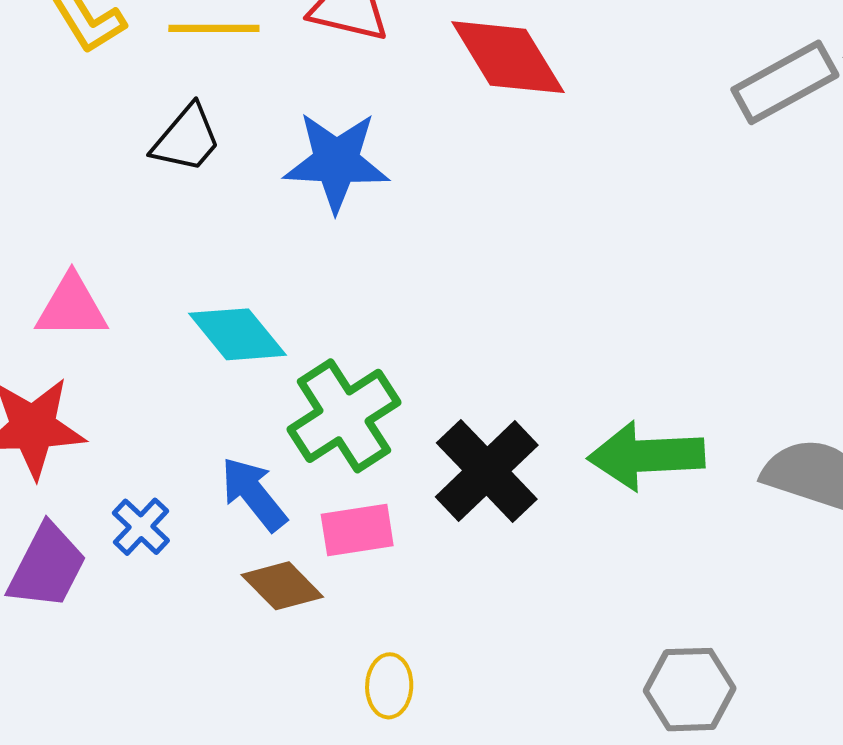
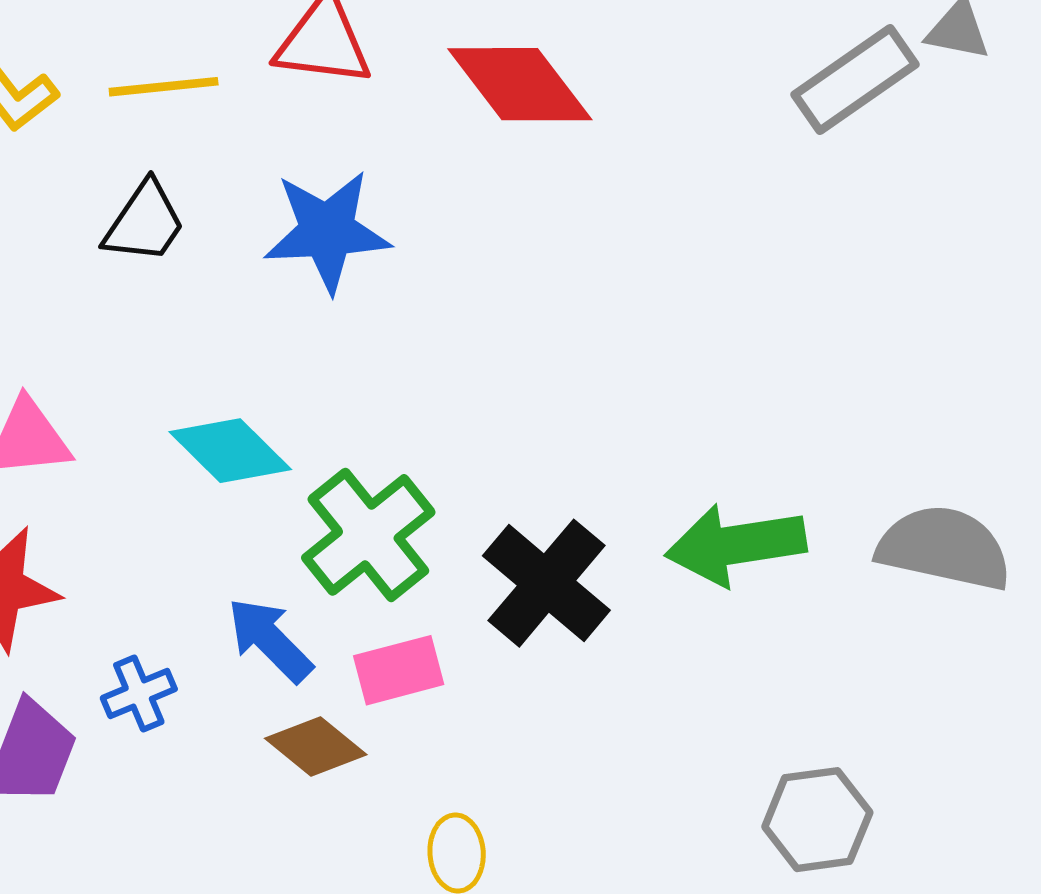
blue cross: (141, 527) -> (139, 693), turned 30

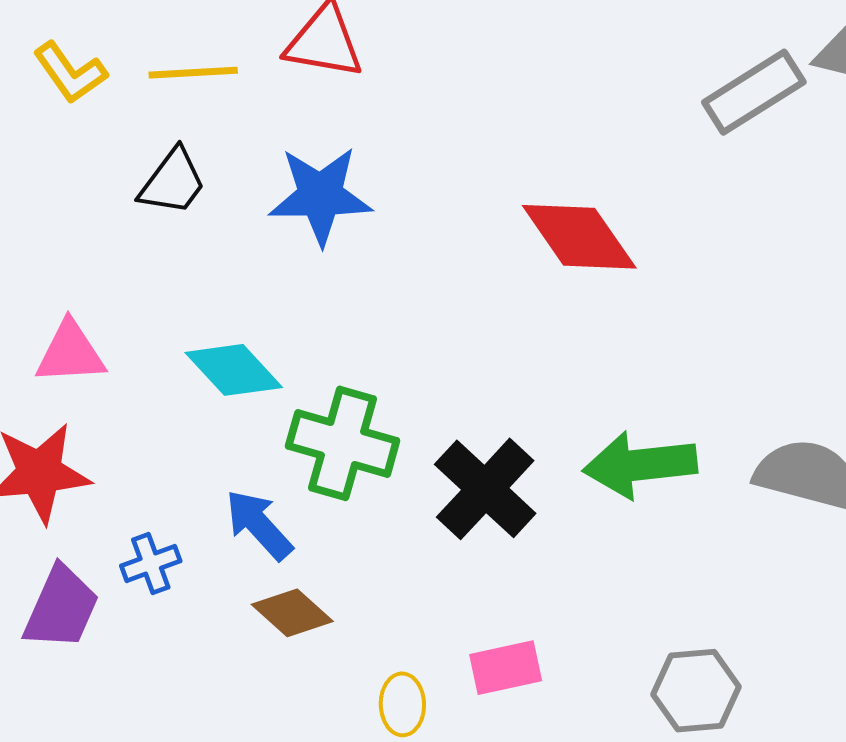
red diamond: (520, 84) -> (579, 237), moved
green cross: (368, 535) -> (343, 443), turned -38
pink rectangle: (399, 670) -> (506, 668), moved

